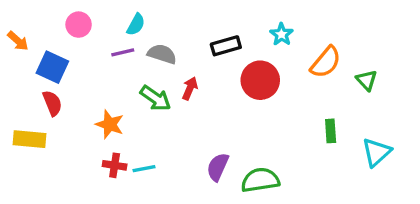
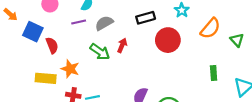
gray semicircle: (162, 54) -> (104, 23), turned -48
red semicircle: (52, 103) -> (52, 45), moved
yellow rectangle: (29, 139) -> (46, 78), moved

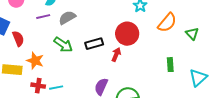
black rectangle: (146, 18) -> (94, 44), moved
red arrow: (122, 45) -> (116, 55), moved

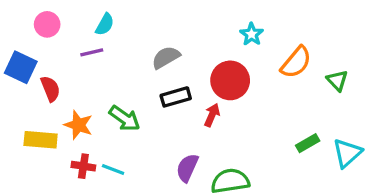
gray semicircle: (67, 18) -> (166, 57), moved
green arrow: (63, 45) -> (125, 118), moved
green rectangle: (170, 65) -> (308, 143), moved, turned 64
cyan line: (56, 88) -> (113, 169), turned 32

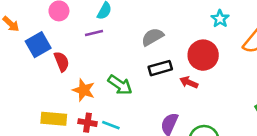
blue square: (21, 67) -> (38, 45), turned 35
red arrow: (212, 115) -> (189, 82), turned -90
yellow rectangle: (41, 140) -> (54, 119), moved

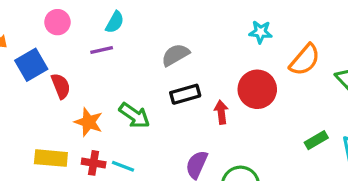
cyan star: (220, 19) -> (261, 32), turned -30
red circle: (203, 55) -> (257, 89), moved
red arrow: (189, 82) -> (221, 112), turned 60

